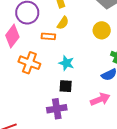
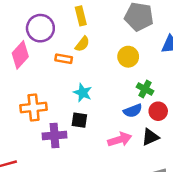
orange cross: (29, 63) -> (34, 107), moved, turned -30
purple cross: (57, 109) -> (55, 135), moved

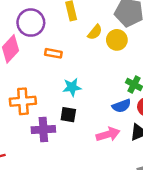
yellow semicircle: (82, 44) -> (95, 32), moved
yellow circle: (128, 57) -> (117, 40), moved
cyan star: (83, 93) -> (72, 87), turned -30

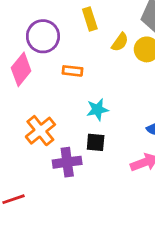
orange cross: (23, 101) -> (40, 131), turned -30

